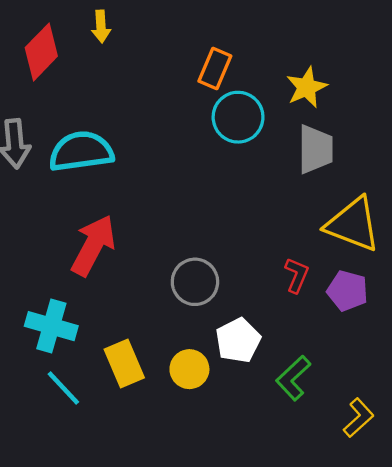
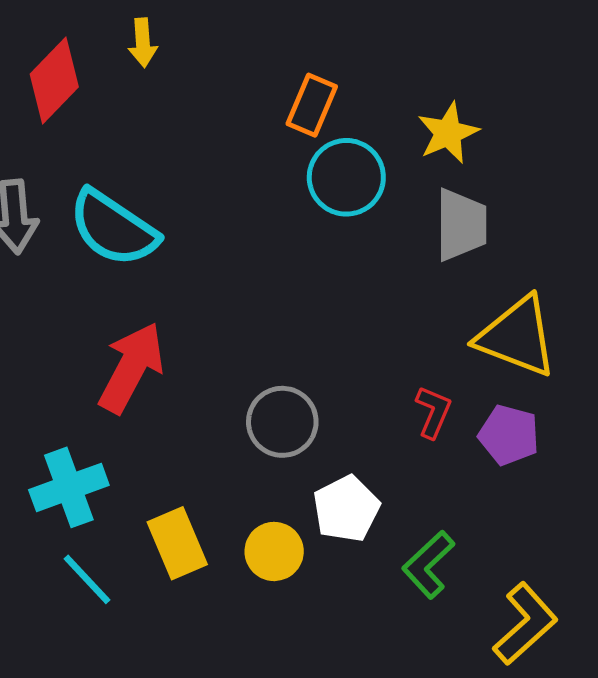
cyan semicircle: (81, 151) -> (113, 228), turned -138
cyan cross: (51, 326) -> (69, 487), turned -36
yellow L-shape: (359, 418) -> (525, 624), size x1.4

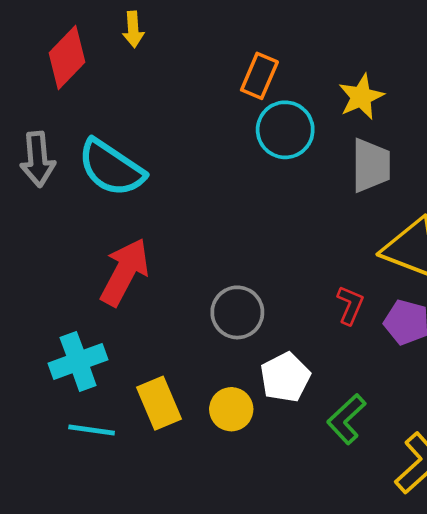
cyan line: (87, 579) -> (92, 430), turned -39

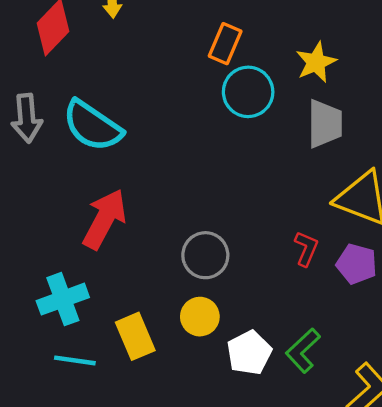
white pentagon: (285, 377) -> (249, 353), moved
yellow circle: (231, 409) -> (200, 317), moved

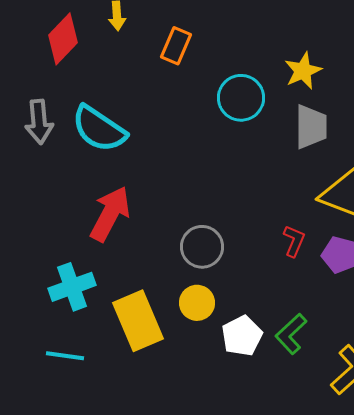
orange rectangle: (225, 44) -> (176, 46), moved
yellow rectangle: (135, 336) -> (138, 321), size x1.4
cyan line: (75, 360) -> (65, 356), moved

